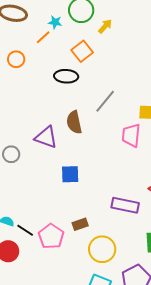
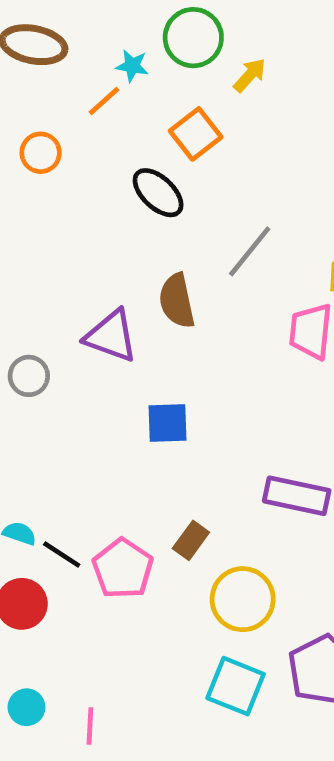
black ellipse: (66, 76) -> (158, 193), turned 40
brown rectangle: (80, 224) -> (191, 540), turned -35

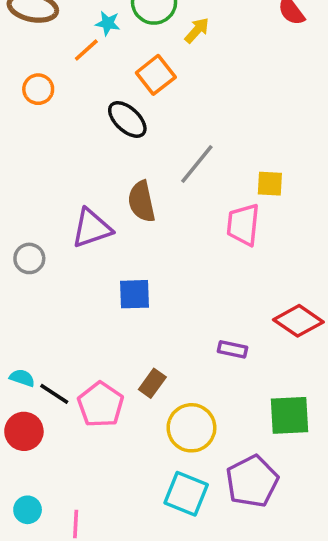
purple triangle: (111, 336) -> (92, 228), turned -39
purple rectangle: (297, 496) -> (232, 349), size x0.6

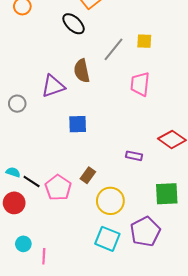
yellow square: (270, 184) -> (144, 41), moved
cyan circle: (28, 510) -> (23, 244), moved

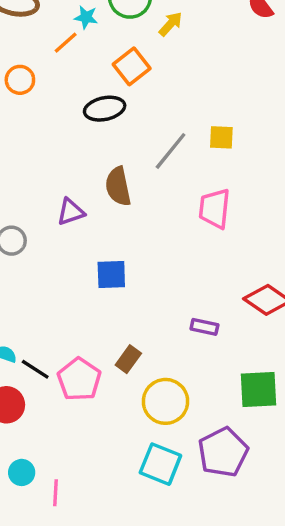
black ellipse: (74, 24) -> (105, 109), turned -55
purple triangle: (53, 86) -> (71, 212), size x0.7

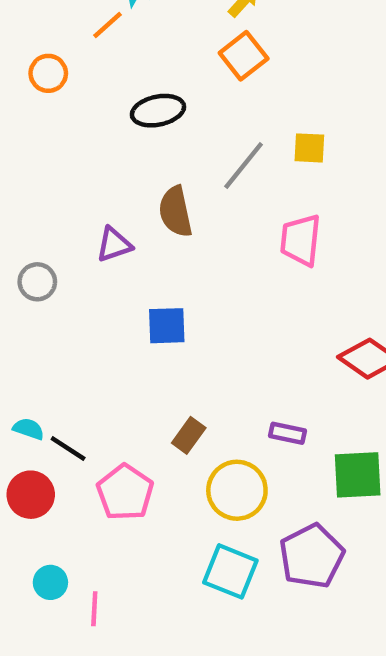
orange square: (132, 66) -> (244, 56), moved
purple rectangle: (204, 327) -> (287, 433), moved
pink pentagon: (79, 379) -> (125, 492), moved

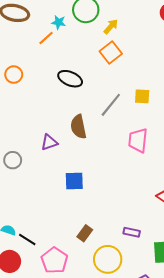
orange circle: (48, 73) -> (14, 75), moved
black ellipse: (158, 111) -> (70, 79), turned 35

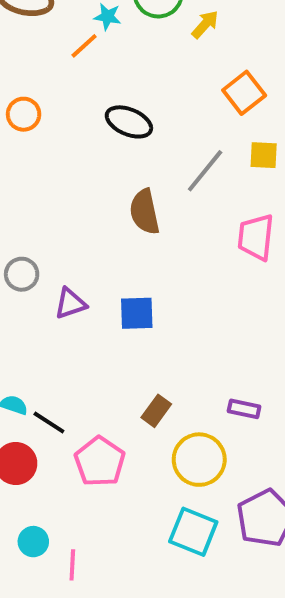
orange square: (111, 53) -> (244, 93), moved
purple triangle: (49, 142) -> (70, 303), moved

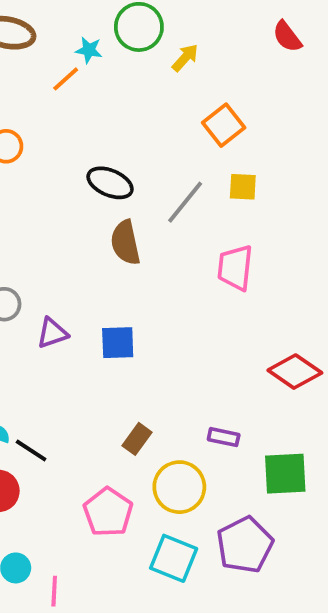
black ellipse: (129, 122) -> (110, 183), moved
pink pentagon: (100, 462) -> (108, 512), moved

